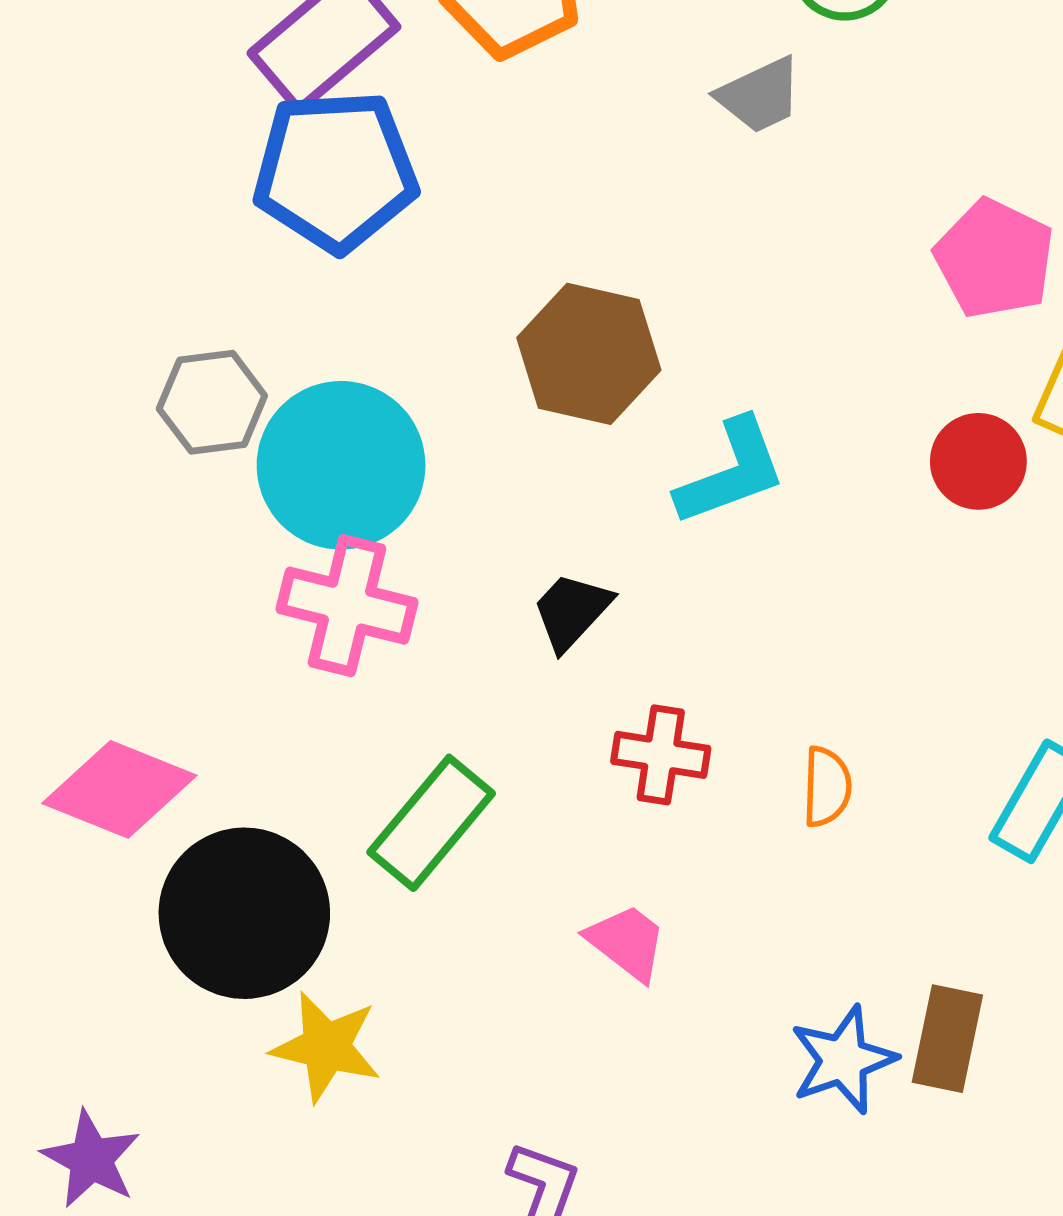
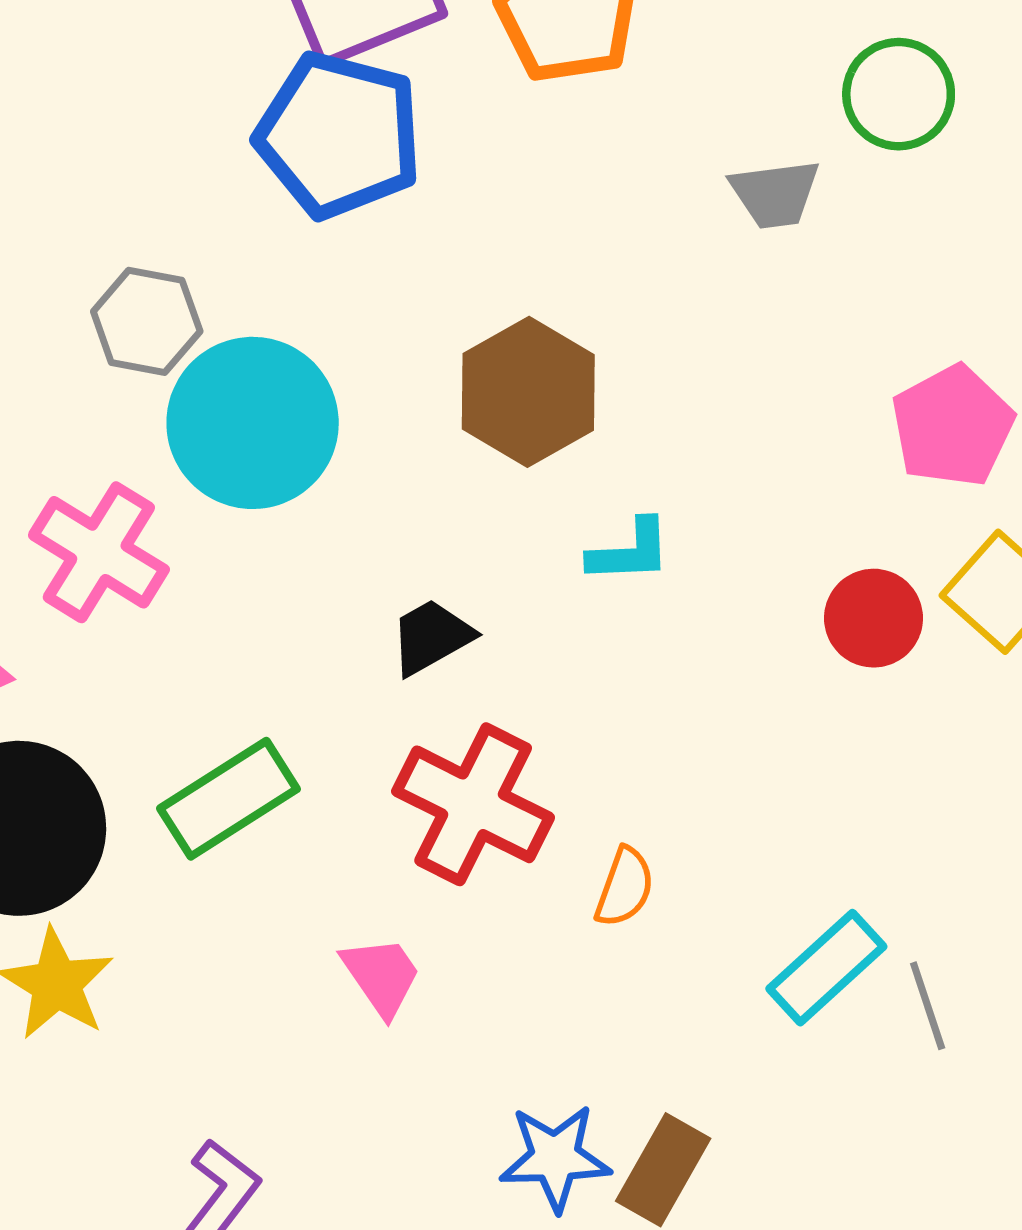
cyan L-shape: (731, 472) -> (630, 551), size x0.7
pink cross: (347, 606) -> (99, 552), moved
red cross: (661, 755) -> (473, 804), size x1.6

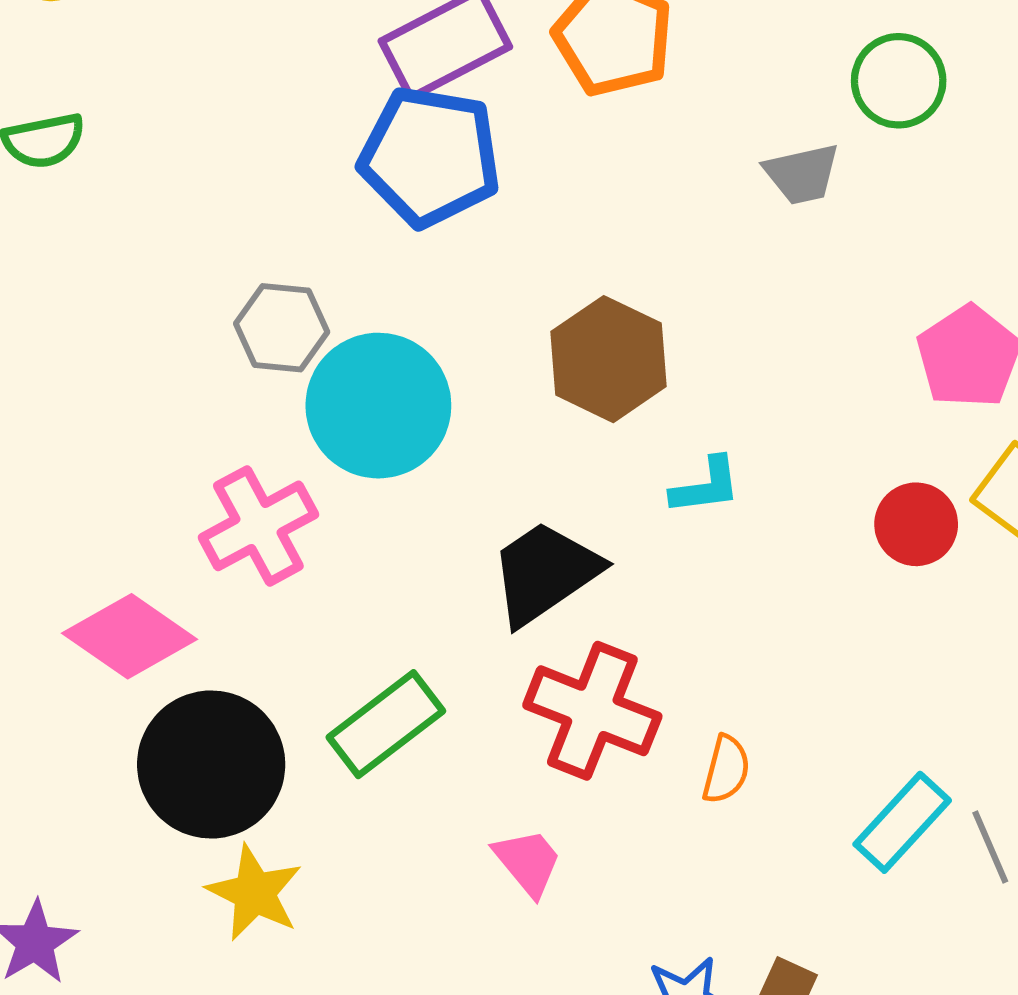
pink cross: (99, 552) -> (258, 526), turned 35
black trapezoid: (431, 637) -> (545, 573), size x1.6

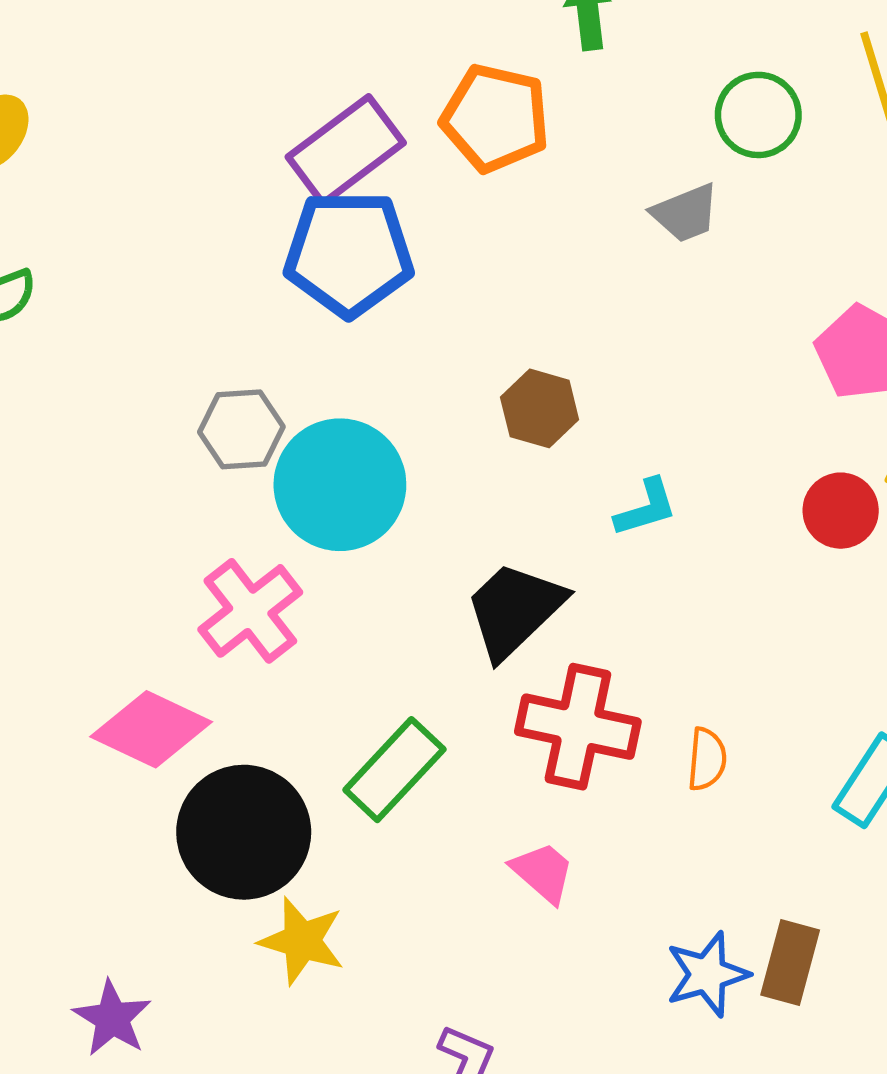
brown hexagon: (609, 359) -> (540, 408), size x0.7

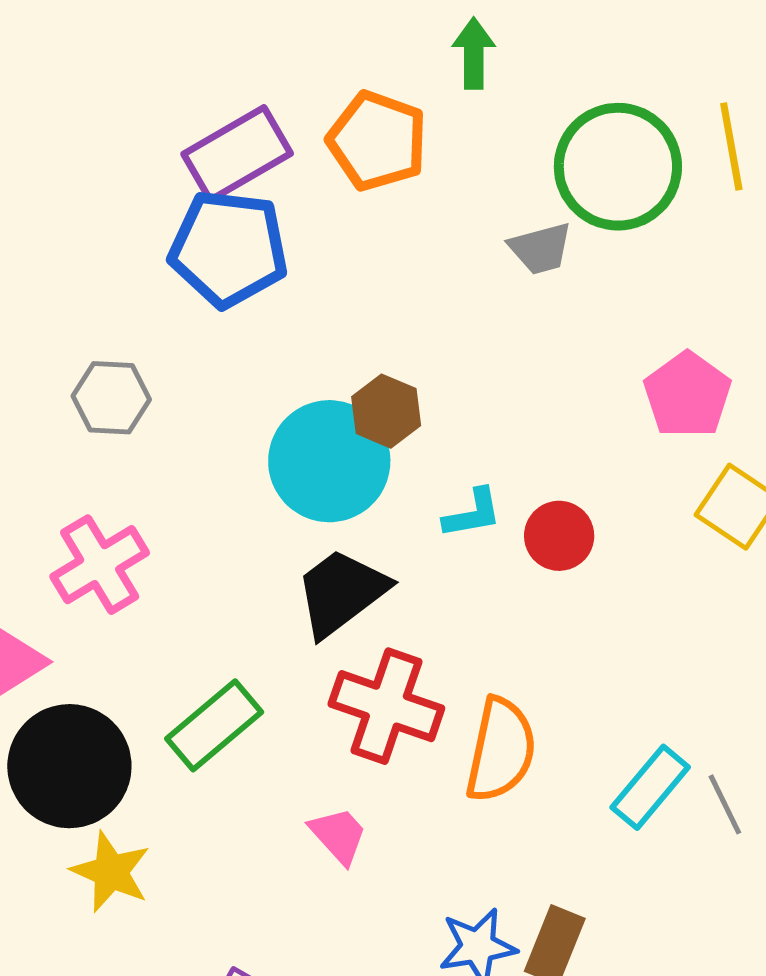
green circle: (758, 115) -> (618, 167), size x1.6
cyan circle: (340, 485) -> (329, 461), moved
red circle: (841, 511) -> (559, 536), moved
orange semicircle: (707, 759) -> (501, 750), size x1.8

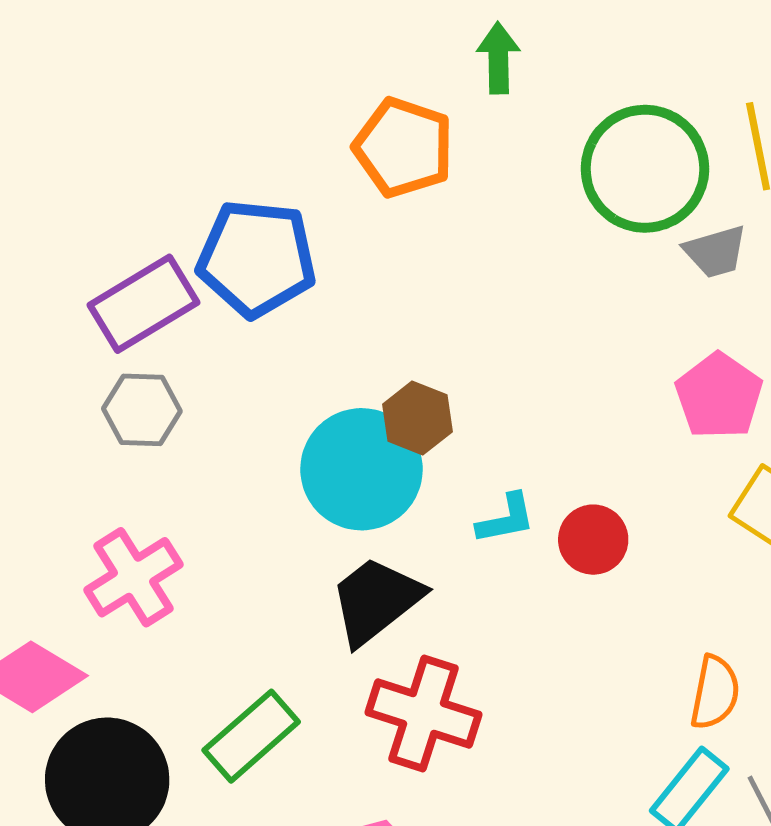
purple rectangle: (237, 154) -> (144, 304), moved
gray trapezoid: (541, 248) -> (715, 252), moved
orange semicircle: (501, 750) -> (715, 692), moved, size x0.7

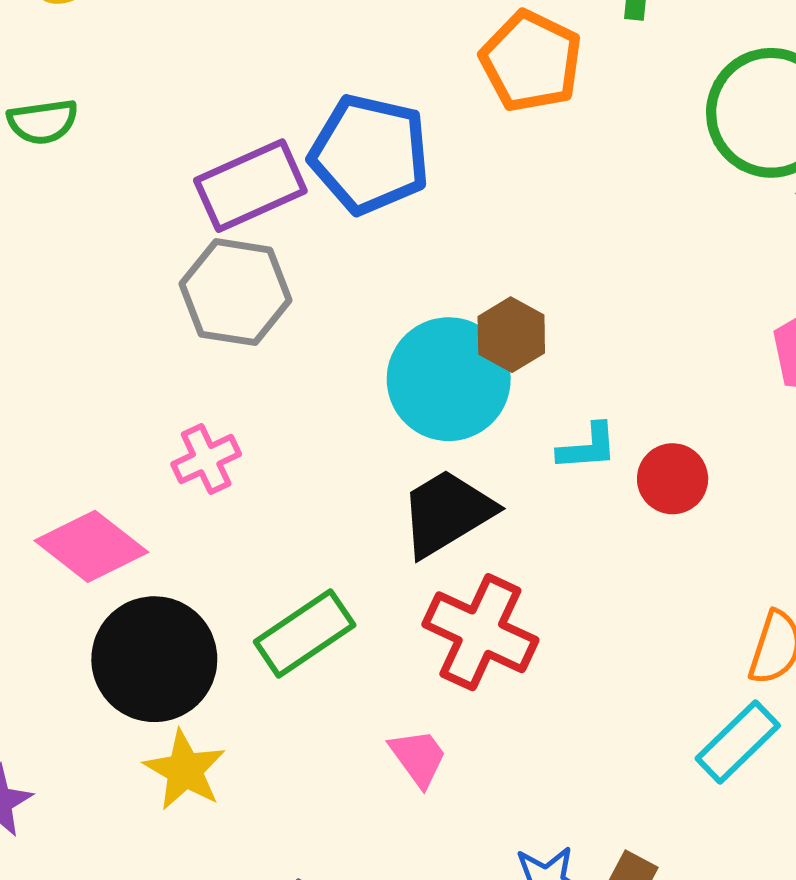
gray hexagon: (142, 410) -> (236, 292), size x1.4
pink cross: (133, 577) -> (206, 459), size x0.7

